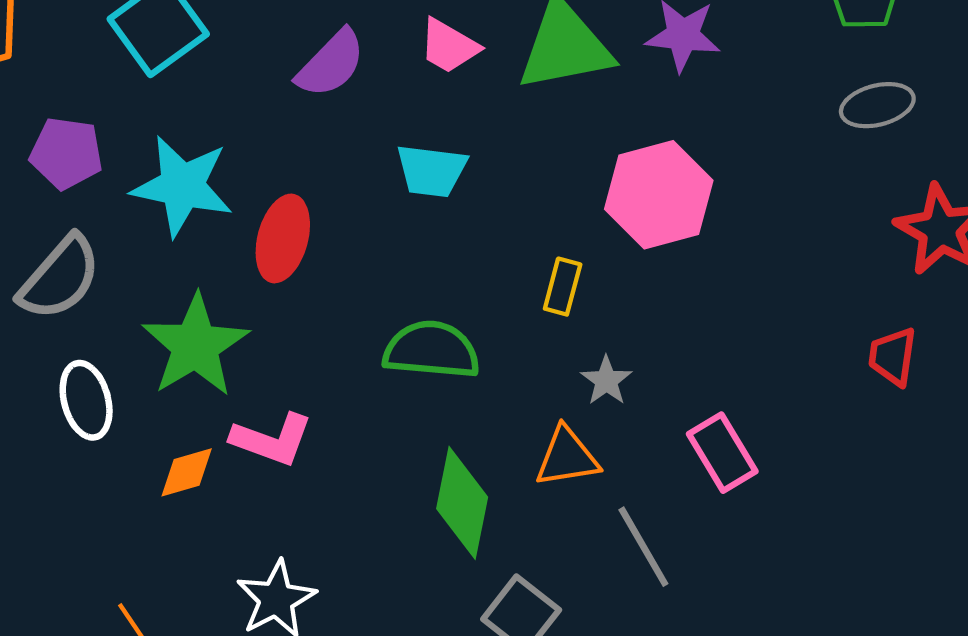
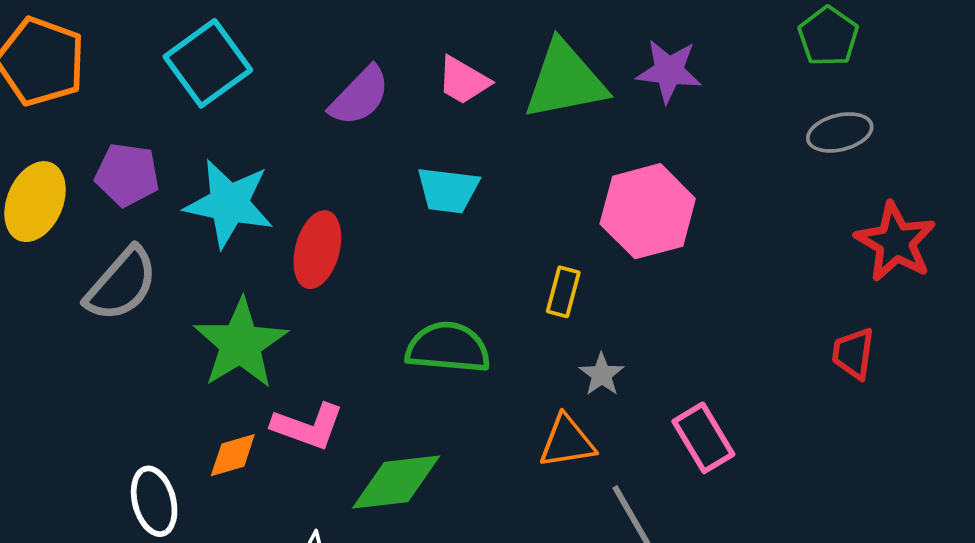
white ellipse: (86, 400) -> (154, 501), moved
green diamond: (462, 503) -> (396, 482), moved, turned 72

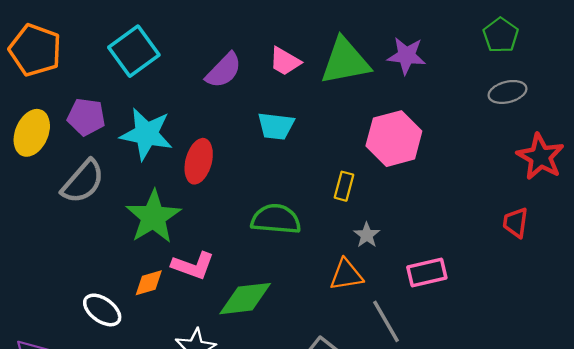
pink rectangle: (703, 438) -> (427, 272), turned -72
white ellipse: (154, 501) -> (102, 310), turned -39

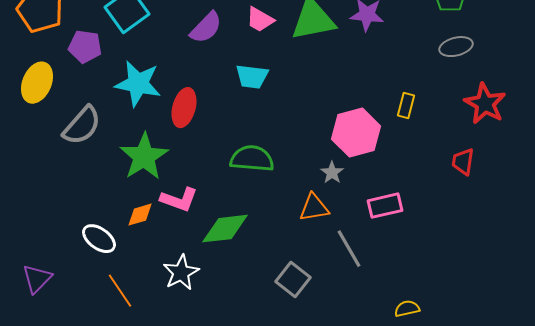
purple pentagon: (86, 117) -> (85, 47), moved
pink hexagon: (394, 139) -> (356, 133), moved
yellow rectangle: (344, 186) -> (406, 106), moved

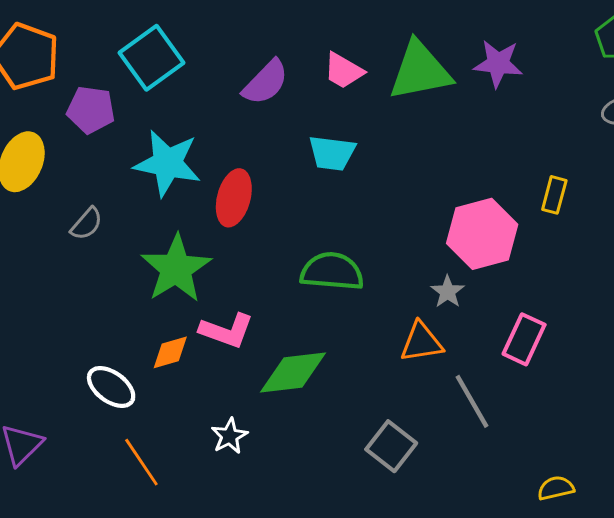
gray semicircle: (82, 126) -> (87, 224), size x0.6
pink rectangle: (385, 206) -> (524, 339), turned -52
white star: (181, 273) -> (229, 436), size x0.7

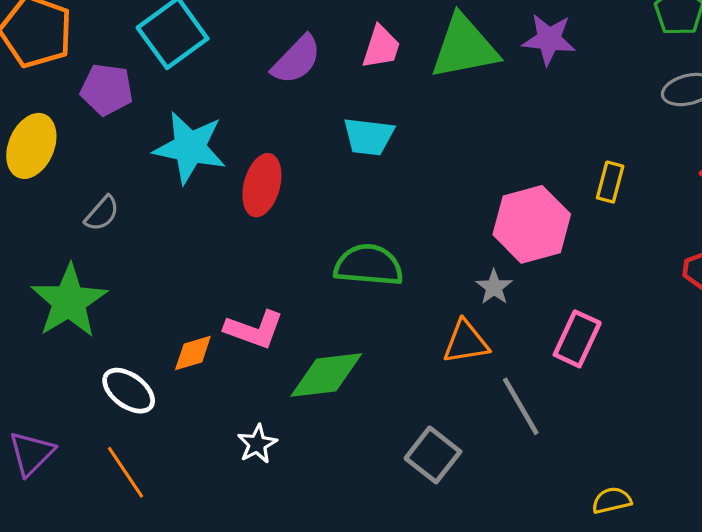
pink trapezoid: (344, 71) -> (381, 47), turned -102
green star: (176, 269) -> (69, 301), moved
orange line: (141, 462) -> (125, 472), moved

